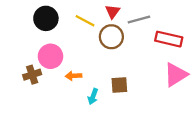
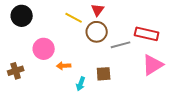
black circle: (46, 18) -> (22, 16), moved
gray line: (139, 20) -> (121, 45), moved
brown cross: (32, 75) -> (16, 71), moved

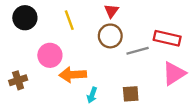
yellow line: (74, 18) -> (69, 20), moved, turned 42
orange arrow: (64, 66) -> (73, 75), size x1.6
brown square: (104, 74) -> (131, 94), moved

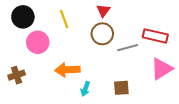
pink circle: (50, 55) -> (38, 42), moved

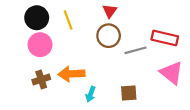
black circle: (23, 17) -> (37, 18), moved
pink triangle: (162, 69) -> (171, 73), turned -50
brown cross: (17, 75) -> (41, 80), moved

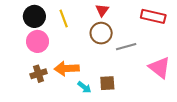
red rectangle: (165, 38) -> (153, 16), moved
brown square: (129, 93) -> (107, 83), moved
cyan arrow: (91, 94) -> (84, 87), turned -72

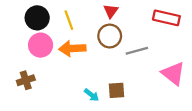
orange arrow: (67, 69) -> (72, 48), moved
brown cross: (39, 74) -> (26, 80), moved

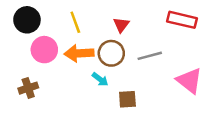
red triangle: (111, 11) -> (121, 25), moved
black circle: (37, 18) -> (27, 20), moved
brown circle: (110, 36) -> (111, 53), moved
cyan arrow: (92, 95) -> (100, 79), moved

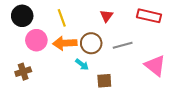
red triangle: (121, 25) -> (106, 16), moved

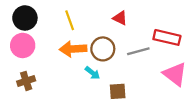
red triangle: (106, 16) -> (120, 18), turned -40
red rectangle: (149, 16) -> (167, 37), moved
pink circle: (36, 40) -> (23, 45), moved

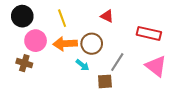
pink circle: (23, 45) -> (36, 41), moved
gray line: (138, 51) -> (117, 62), moved, turned -42
brown cross: (26, 81) -> (24, 63), moved, turned 35

